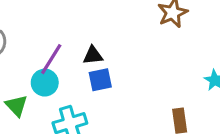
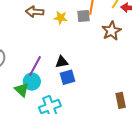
green triangle: (16, 106) -> (22, 90), moved

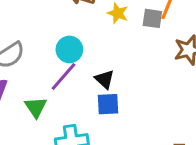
black triangle: (62, 62) -> (105, 79), turned 40
cyan circle: (32, 82) -> (69, 49), moved

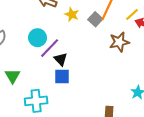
gray square: (152, 18) -> (95, 19), turned 32
purple line: (63, 76) -> (50, 48), moved

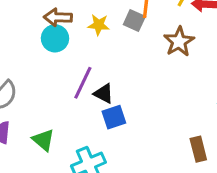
cyan circle: (37, 38) -> (55, 38), moved

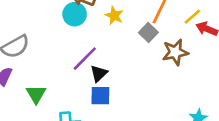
gray square: (134, 20) -> (148, 32), moved
black triangle: (104, 94) -> (99, 73), turned 30

